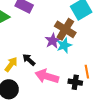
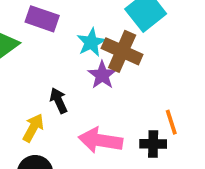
cyan star: (64, 45) -> (91, 42), moved
black arrow: (29, 60) -> (59, 101), moved, turned 32

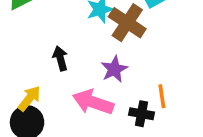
purple star: (102, 75) -> (114, 69), moved
yellow arrow: (33, 128) -> (29, 98), moved

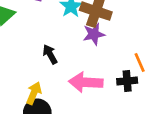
purple star: (114, 69) -> (94, 34), moved, turned 30

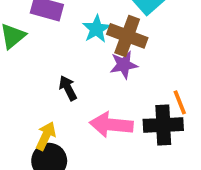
black cross: (127, 81) -> (163, 125), size x1.5

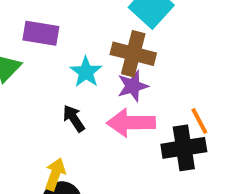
cyan star: (96, 29) -> (86, 72), moved
pink arrow: (111, 125) -> (131, 123), moved

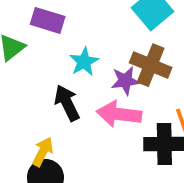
brown cross: (133, 54) -> (151, 65), moved
black arrow: (74, 118) -> (67, 103), size x1.4

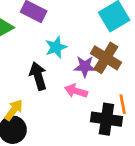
pink arrow: (119, 114) -> (76, 91), size x0.7

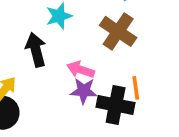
purple star: (85, 67) -> (84, 91), moved

